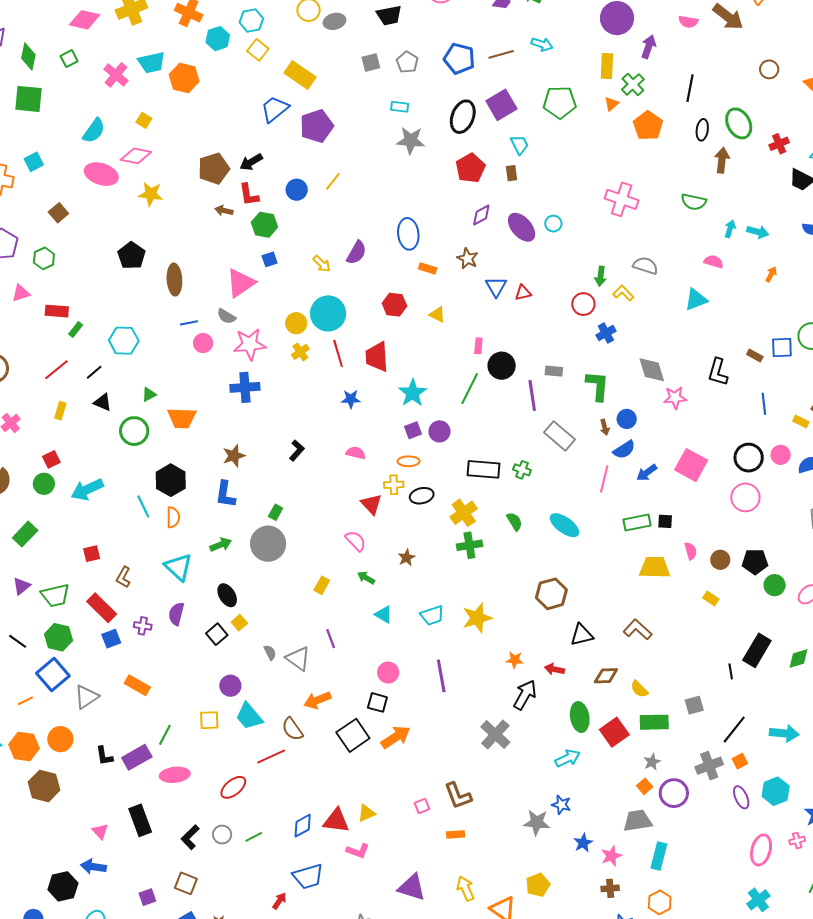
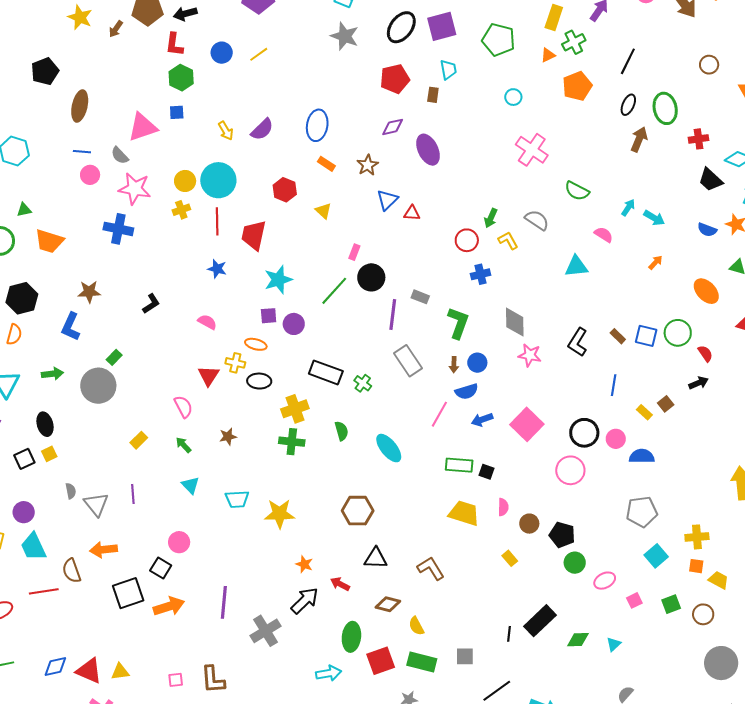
green semicircle: (694, 202) -> (577, 191), moved
brown arrow: (224, 211) -> (116, 29), moved, turned -84
cyan circle: (553, 224) -> (513, 97), moved
purple line: (441, 676) -> (224, 602), moved

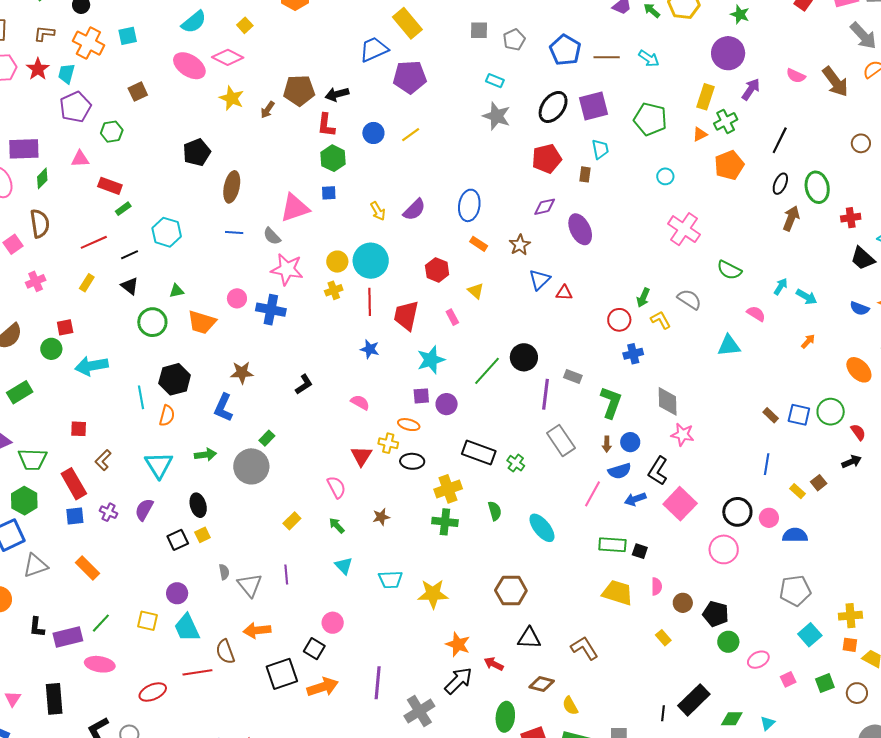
pink circle: (90, 175) -> (237, 298), moved
pink rectangle: (354, 252) -> (452, 317), moved, turned -49
black L-shape: (578, 342) -> (658, 471), moved
orange star: (304, 564) -> (458, 644), size x1.4

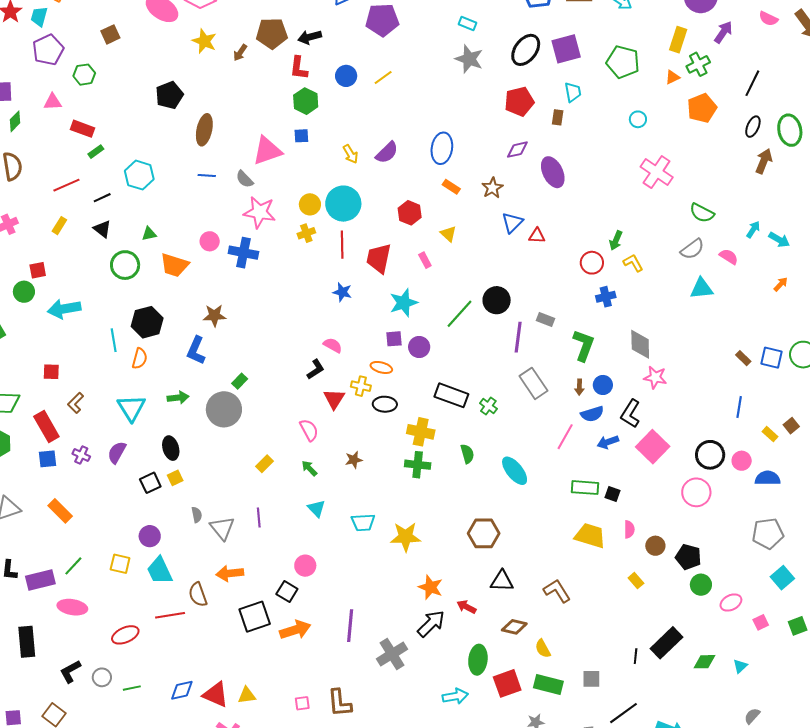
gray semicircle: (689, 299) -> (692, 249), moved, turned 110
black L-shape: (304, 384) -> (316, 369), moved
yellow cross: (448, 489) -> (421, 432), turned 32

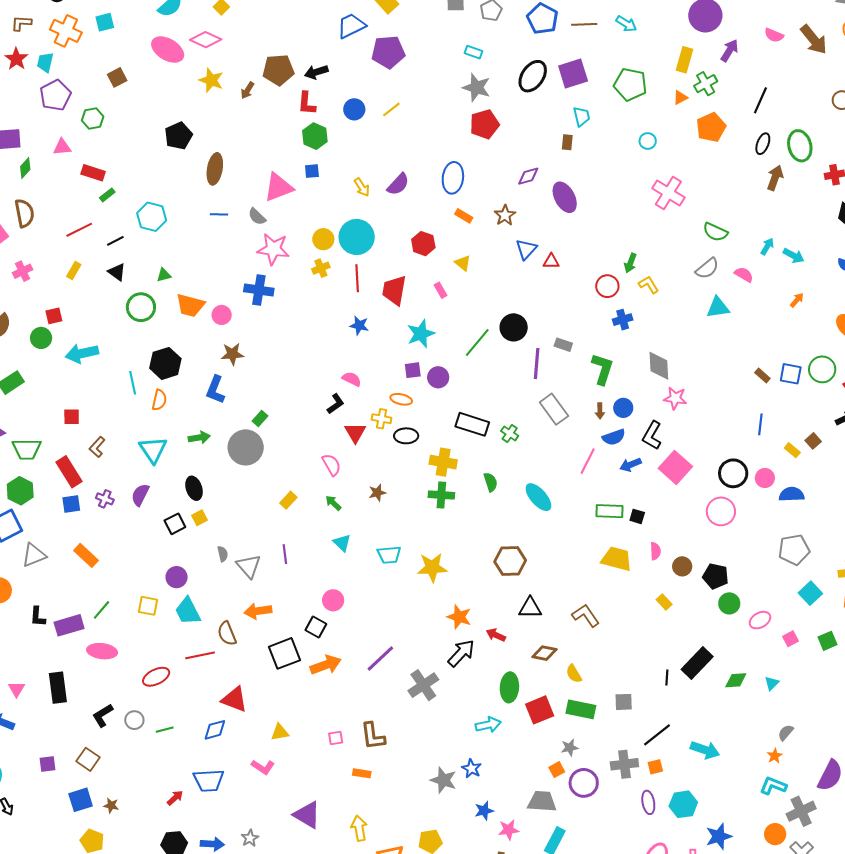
red pentagon: (519, 101) -> (484, 124), moved
pink circle: (210, 241) -> (222, 315), moved
purple line: (350, 626) -> (380, 658), turned 44
red triangle: (216, 695) -> (234, 699), moved

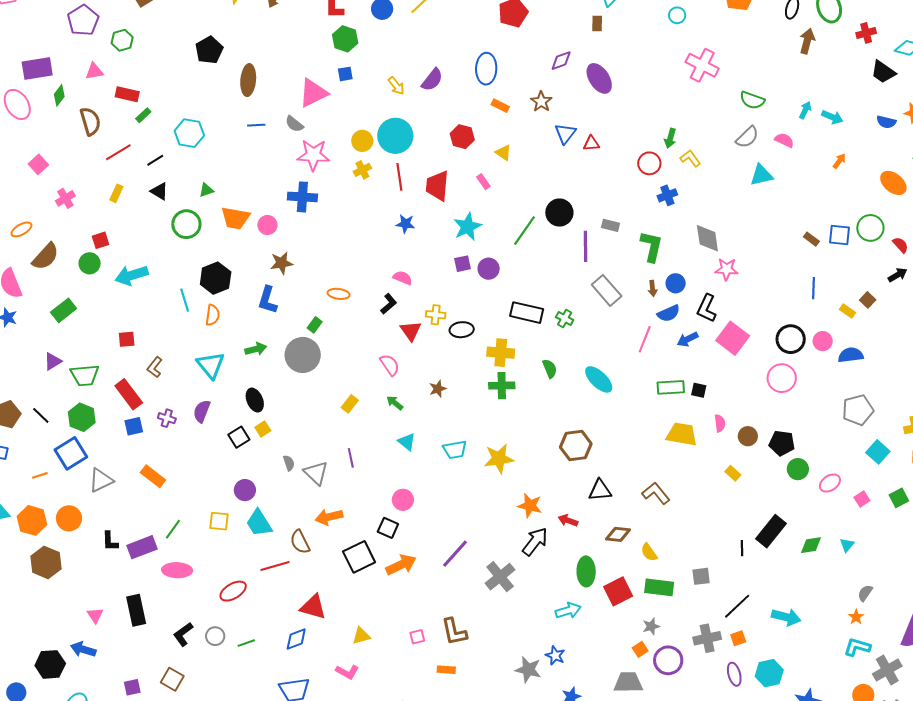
brown semicircle: (24, 213) -> (90, 121), moved
orange ellipse: (401, 399) -> (339, 294), moved

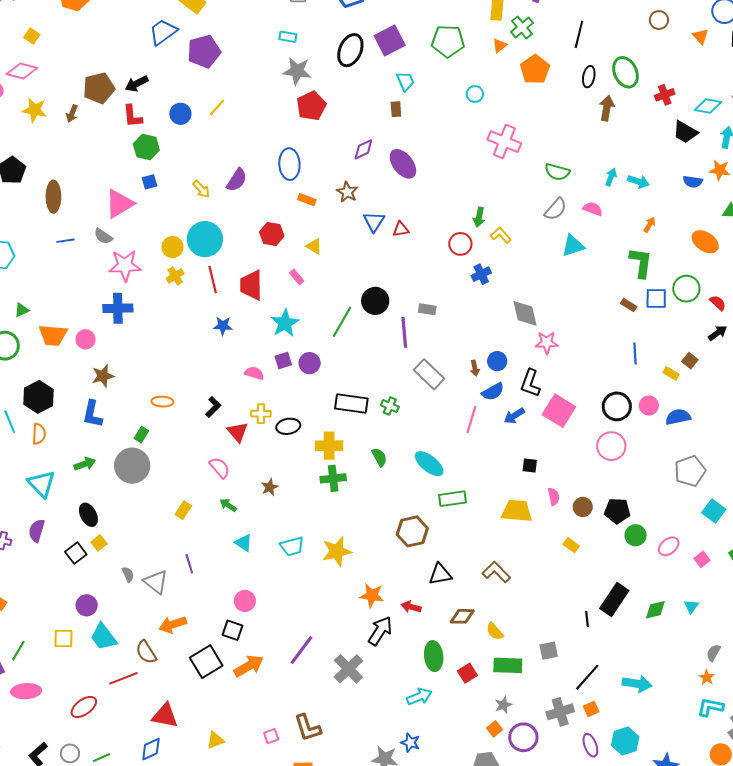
green L-shape: (651, 246) -> (641, 263), moved
pink semicircle: (403, 278) -> (254, 373), moved
green rectangle: (671, 387) -> (452, 499), moved
red square: (618, 591) -> (467, 673), size x0.7

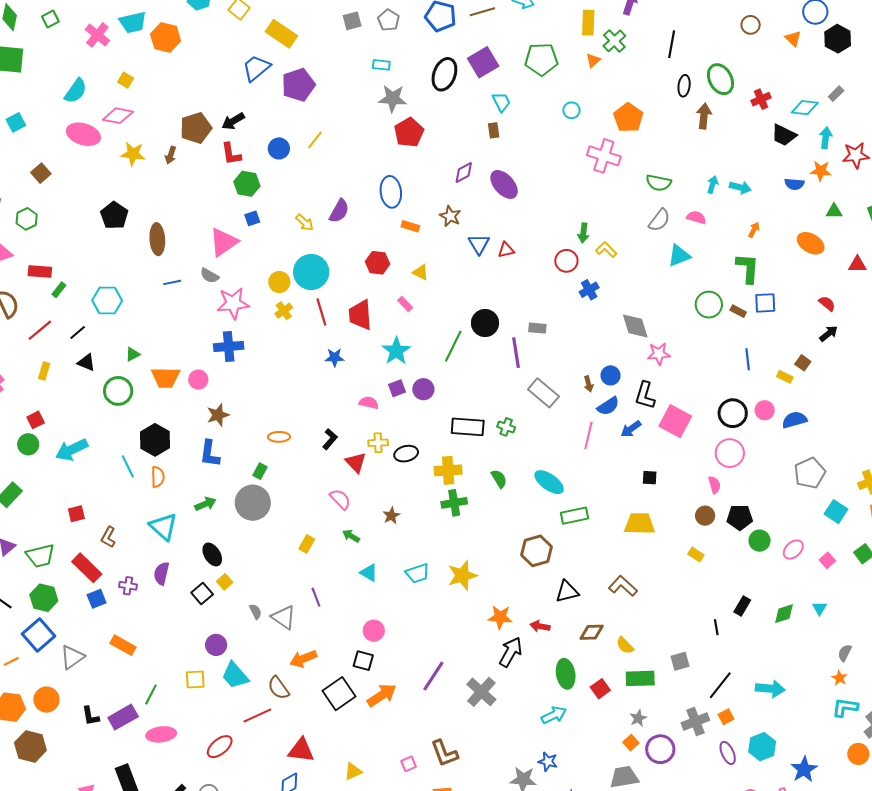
orange pentagon: (535, 69) -> (628, 118), moved
green circle: (686, 289) -> (709, 305), moved
pink semicircle: (554, 497) -> (714, 485), moved
black rectangle: (614, 599) -> (742, 606), size x0.6

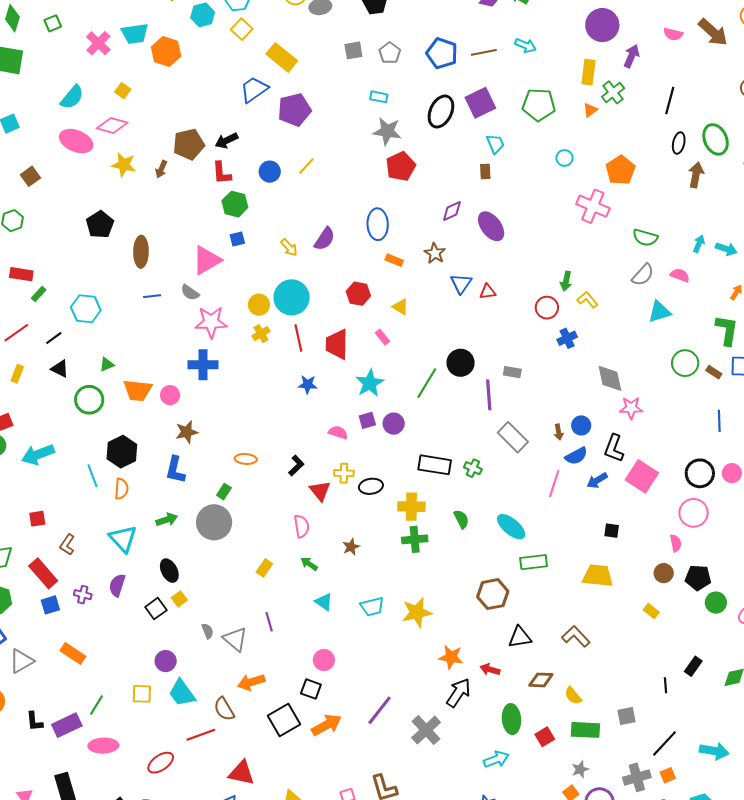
pink semicircle: (340, 499) -> (302, 526), turned 30

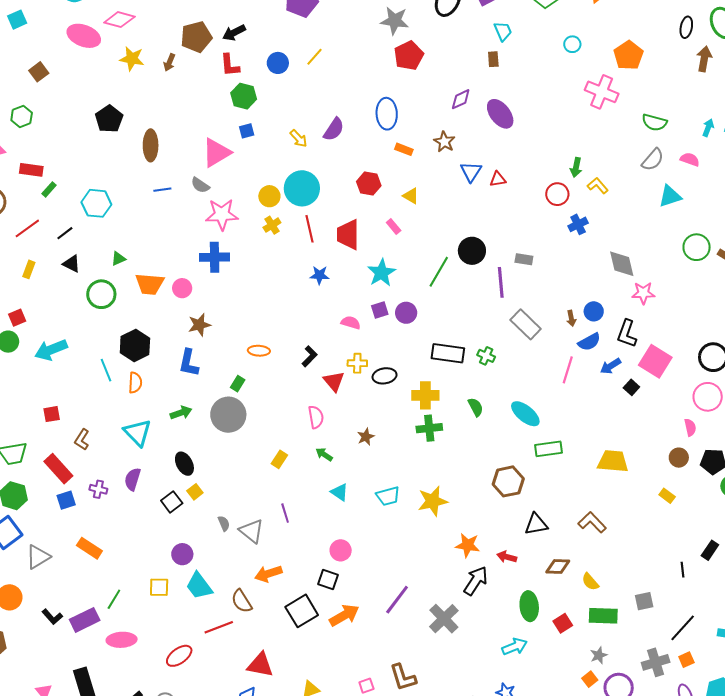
black square: (612, 531) -> (631, 387), moved, turned 35
black L-shape: (34, 721) -> (52, 617), turned -35

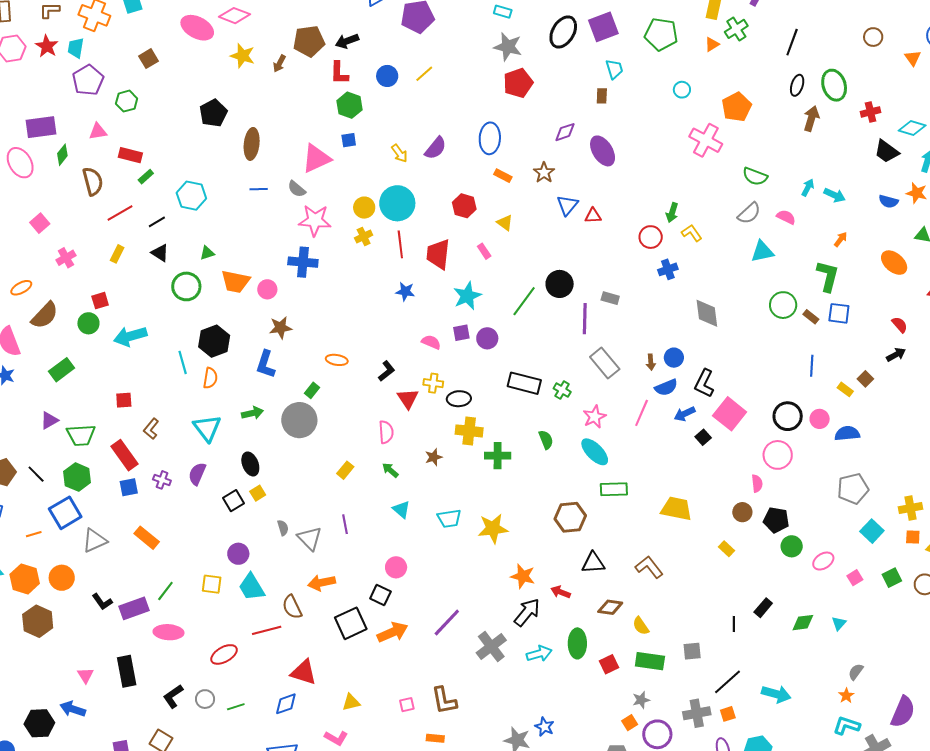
pink star: (643, 293) -> (595, 417), moved, turned -30
yellow cross: (425, 395) -> (469, 431), moved
cyan arrow: (515, 647) -> (539, 654), moved

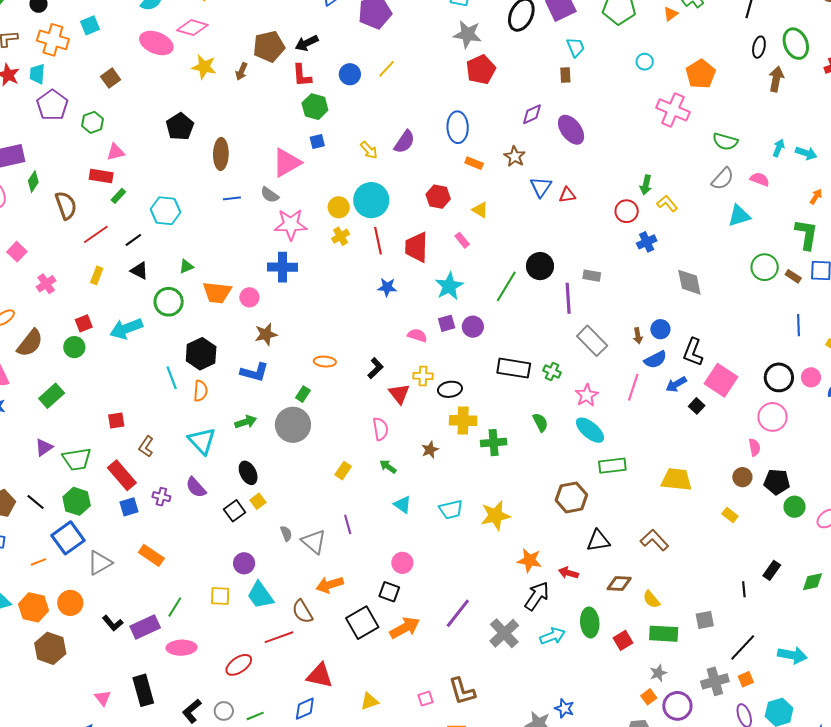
pink triangle: (98, 131) -> (115, 152), moved
cyan arrow: (130, 336) -> (126, 329), moved
blue L-shape: (266, 364) -> (254, 372), turned -88
purple semicircle: (197, 474) -> (196, 487), turned -60

